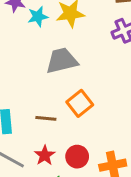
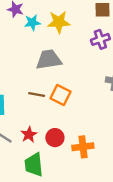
orange square: (80, 103) -> (60, 95), turned -30
brown line: (46, 118) -> (37, 94), moved

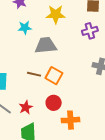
cyan star: (32, 22) -> (25, 28), moved
red circle: (55, 138) -> (54, 103), moved

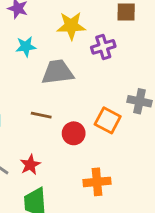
purple cross: (90, 31) -> (103, 47), moved
orange square: (54, 76) -> (108, 120), moved
red circle: (54, 103) -> (74, 133), moved

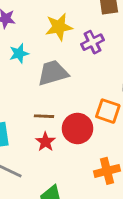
red circle: (74, 133) -> (77, 128), size x1.4
red star: (30, 165) -> (45, 142), moved

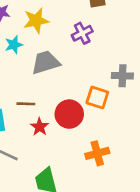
yellow star: (59, 27) -> (36, 21), moved
brown line: (44, 116) -> (26, 104), moved

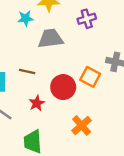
red star: (40, 127) -> (37, 103), moved
orange cross: (97, 153) -> (82, 125), turned -36

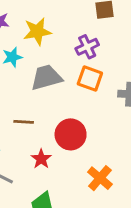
orange square: (90, 77) -> (90, 79), moved

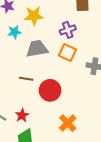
brown line: (24, 122) -> (26, 79), moved
red star: (41, 159) -> (22, 115), moved

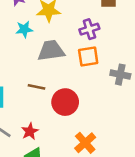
orange square: (68, 52) -> (88, 57), turned -36

